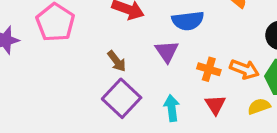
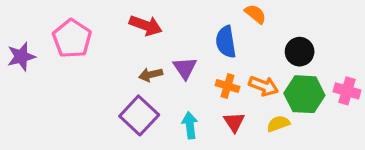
blue semicircle: (188, 21) -> (226, 42), moved, turned 88
brown arrow: (117, 61) -> (151, 75), moved, turned 115

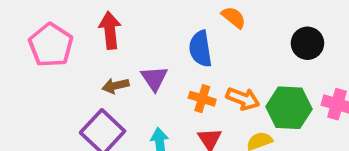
red arrow: (146, 25) -> (110, 30), turned -116
pink pentagon: (72, 39) -> (51, 45), moved
black circle: (300, 52) -> (307, 43), moved

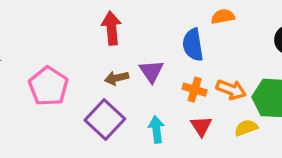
orange semicircle: (234, 17) -> (223, 17), turned -50
pink pentagon: (51, 45) -> (48, 86), moved

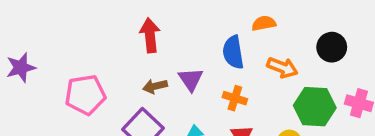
pink pentagon: (48, 86) -> (85, 95), turned 30
orange arrow: (231, 90) -> (282, 68), moved

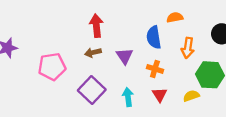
orange arrow: (282, 68) -> (188, 48), turned 78
brown arrow: (155, 86) -> (93, 53), moved

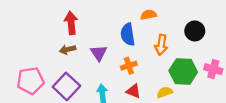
pink pentagon: (52, 67) -> (31, 81), moved
orange cross: (155, 69) -> (129, 66), turned -35
red triangle: (160, 95) -> (133, 91), turned -35

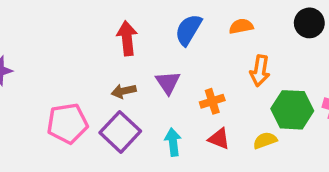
black circle: (195, 31) -> (309, 23), moved
blue semicircle: (128, 34) -> (188, 30), moved, turned 40
brown arrow: (68, 49) -> (124, 91), moved

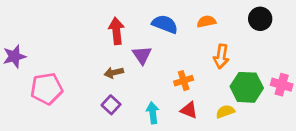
blue semicircle: (188, 30) -> (165, 24), turned 80
purple triangle: (168, 83) -> (142, 55), moved
pink pentagon: (67, 123) -> (47, 89), moved
purple square: (120, 132) -> (111, 105), size x0.6

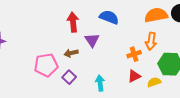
orange semicircle: (206, 21) -> (156, 15), moved, size x1.6
orange cross: (184, 81) -> (134, 54), moved
pink pentagon: (47, 89) -> (46, 65), moved
red triangle: (189, 110) -> (134, 76), moved, turned -48

